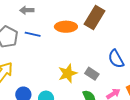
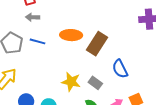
brown rectangle: (94, 17) -> (97, 44), moved
yellow star: (68, 73) -> (71, 82), turned 30

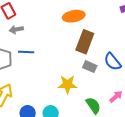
orange ellipse: (71, 35) -> (74, 16), moved
gray rectangle: (95, 83) -> (90, 67), moved

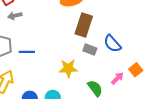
blue line: (26, 52) -> (27, 52), moved

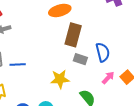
blue semicircle: (112, 44) -> (103, 52), turned -150
pink arrow: (117, 78) -> (108, 78), moved

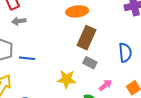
blue semicircle: (103, 52) -> (125, 53), moved
pink arrow: (108, 78) -> (105, 85), moved

